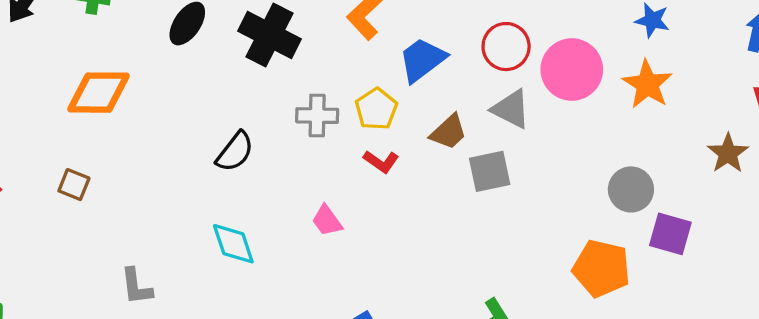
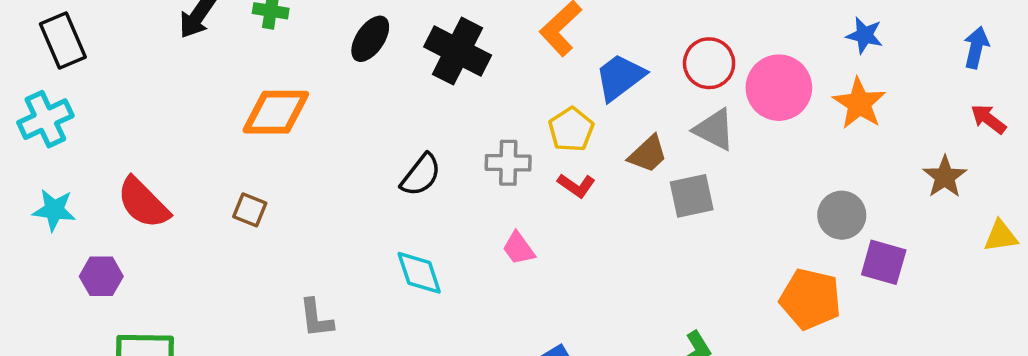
gray cross: (317, 116) -> (508, 163), moved

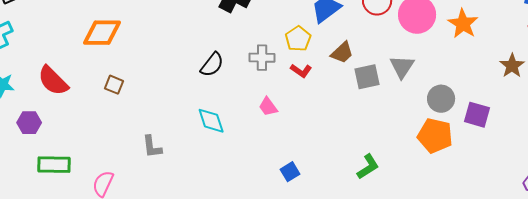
orange diamond: (276, 112) -> (102, 33), moved
gray triangle: (714, 130) -> (402, 67), moved, turned 36
gray circle: (842, 215) -> (441, 99), moved

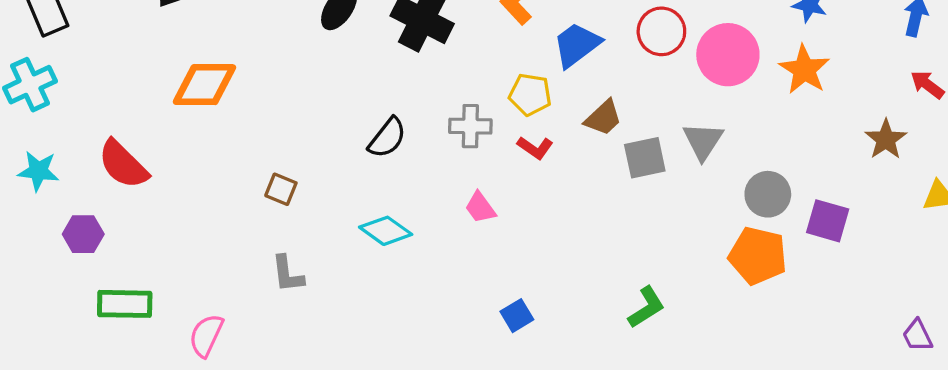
yellow pentagon: (298, 39) -> (530, 95), turned -30
brown square: (114, 85) -> (281, 189), moved
cyan diamond: (211, 121) -> (386, 231), turned -36

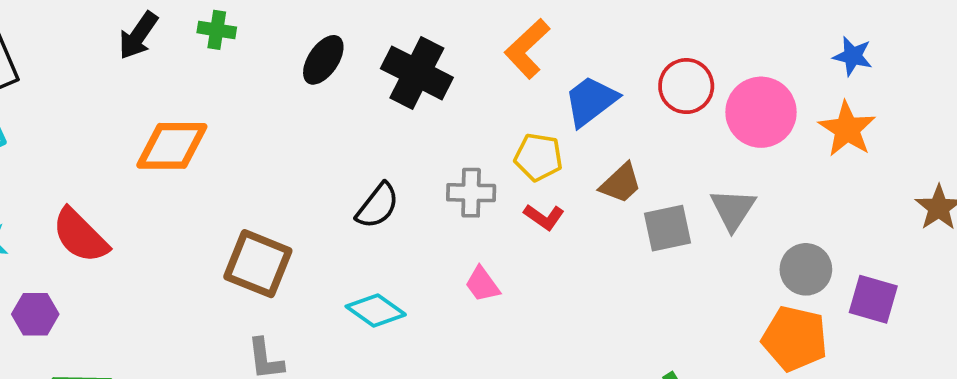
brown square: (281, 189) -> (258, 264), size x1.8

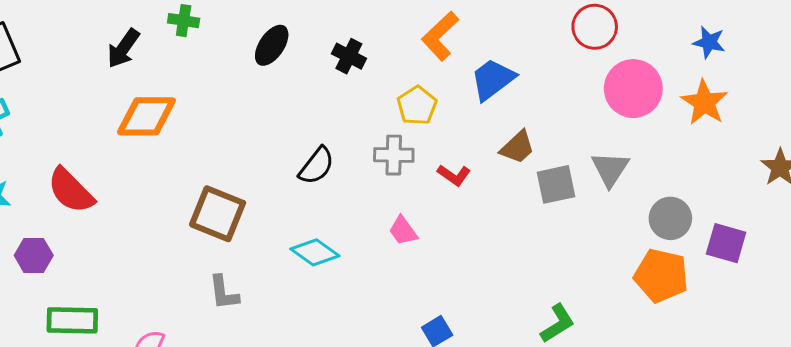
black arrow: (138, 36) -> (123, 48), moved
black cross: (417, 73) -> (349, 56), size x0.6
red circle: (686, 86) -> (595, 27), moved
yellow pentagon: (538, 157) -> (417, 106), moved, turned 30

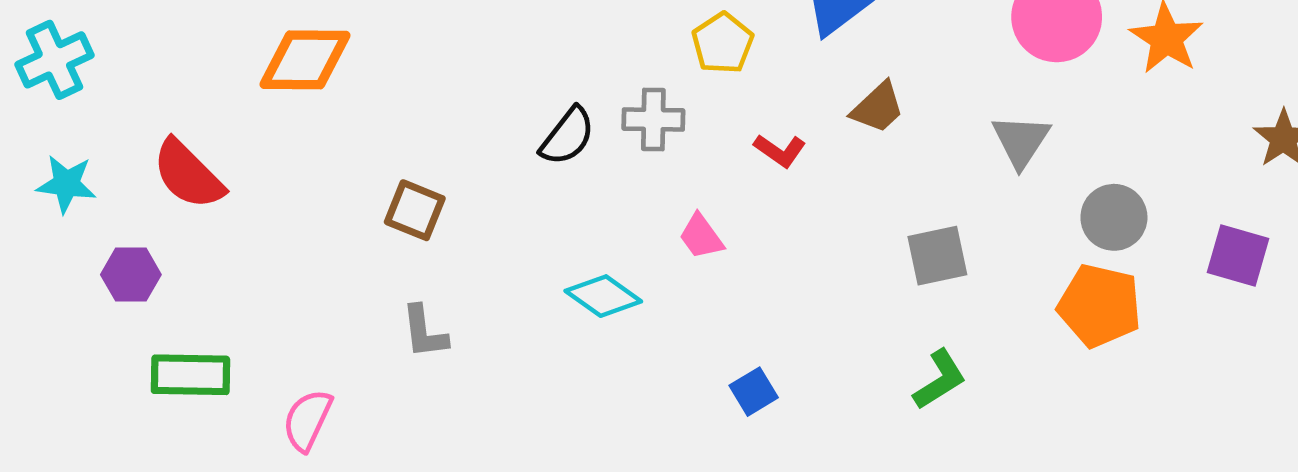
gray cross: (394, 155) -> (653, 120), moved
gray square: (556, 184) -> (937, 256), moved
brown square: (218, 214) -> (415, 210), size x0.7
purple square: (726, 243) -> (1238, 256), moved
cyan diamond: (315, 252) -> (603, 296), moved

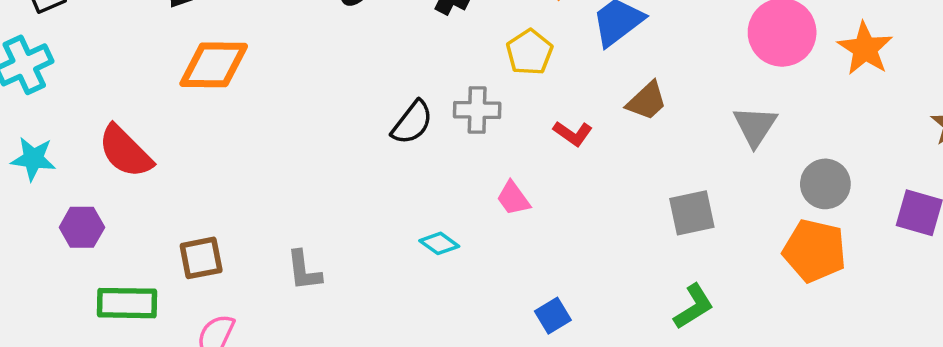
brown square: (415, 210) -> (201, 258), moved, turned -33
cyan diamond: (603, 296) -> (439, 243), size x0.7

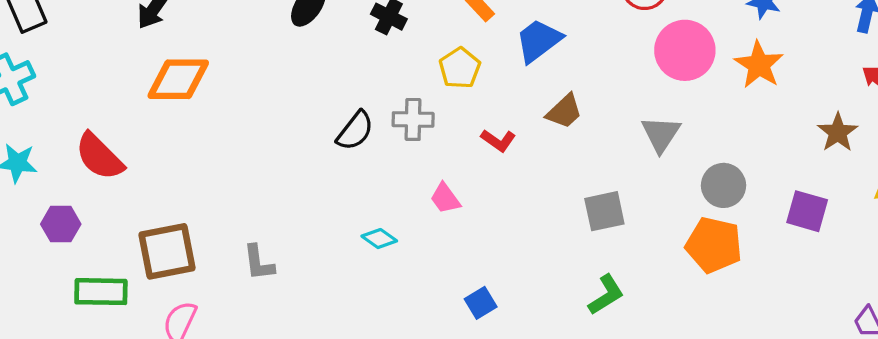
brown square: (201, 258) -> (167, 251), size x1.5

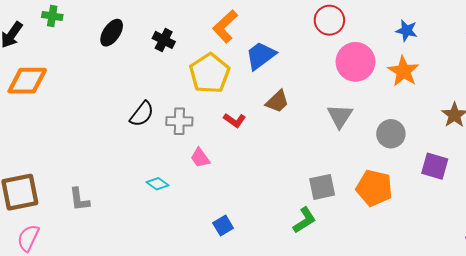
yellow pentagon: (460, 68) -> (210, 73), size x1.5
gray cross: (413, 119) -> (179, 121), moved
gray circle: (723, 185) -> (391, 134), moved
gray square: (604, 211) -> (322, 187), moved

